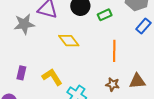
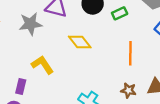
purple rectangle: (21, 73) -> (21, 87), moved
yellow L-shape: (52, 77) -> (42, 65), moved

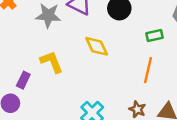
green rectangle: (120, 13) -> (155, 36), moved

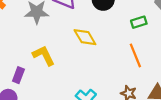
orange line: (148, 70) -> (135, 55), turned -30

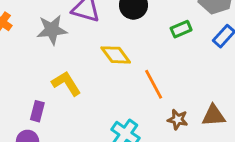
orange line: (135, 55) -> (154, 84), moved

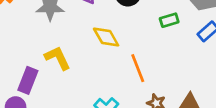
purple rectangle: (37, 111) -> (28, 80), size x1.4

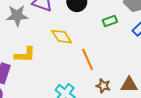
yellow L-shape: (58, 58) -> (25, 55), turned 120

